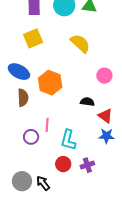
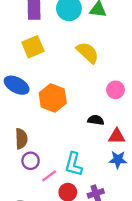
brown semicircle: (23, 98) -> (21, 139), moved
red triangle: (105, 116) -> (117, 136), turned -35
pink line: (47, 125) -> (49, 176), moved, turned 48

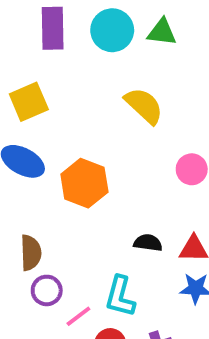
yellow square: (33, 47) -> (29, 102), moved
black semicircle: (96, 120) -> (148, 243), moved

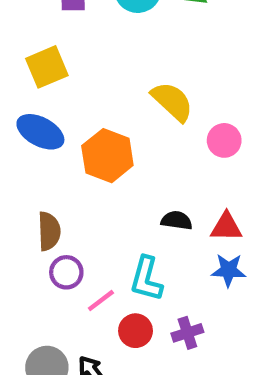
yellow semicircle: (144, 106) -> (172, 102), moved

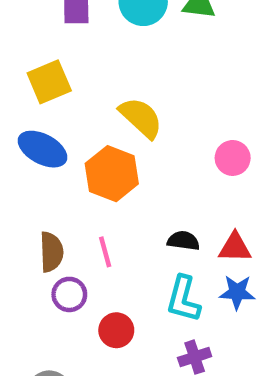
yellow semicircle: (172, 102) -> (141, 118), moved
cyan L-shape: (146, 279) -> (183, 299), moved
pink line: (101, 300) -> (105, 252), moved, turned -68
red circle: (136, 331) -> (116, 330), moved

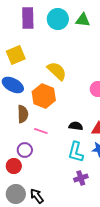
brown semicircle: (51, 252) -> (23, 114), moved
pink line: (105, 252) -> (41, 131), turned -56
red circle: (116, 330) -> (14, 166), moved

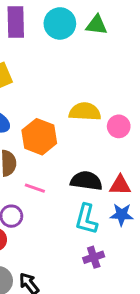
yellow semicircle: (57, 71) -> (85, 112), moved, turned -40
black semicircle: (76, 126) -> (86, 181), size x1.5

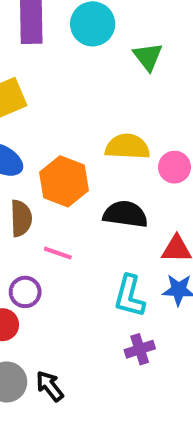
green triangle: (97, 25) -> (148, 57), moved, turned 45
black semicircle: (86, 181) -> (125, 214), moved

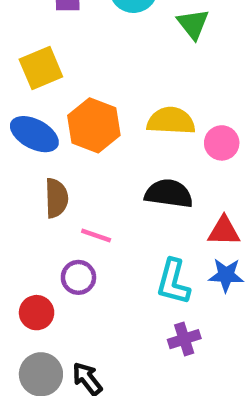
orange hexagon: (64, 181) -> (94, 125), moved
purple circle: (25, 292) -> (78, 277), moved

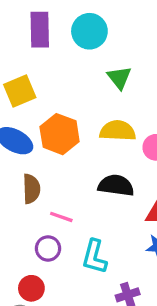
green triangle: (193, 24) -> (119, 78), moved
cyan L-shape: (173, 282) -> (94, 257), moved
red circle: (37, 313) -> (31, 288), moved

